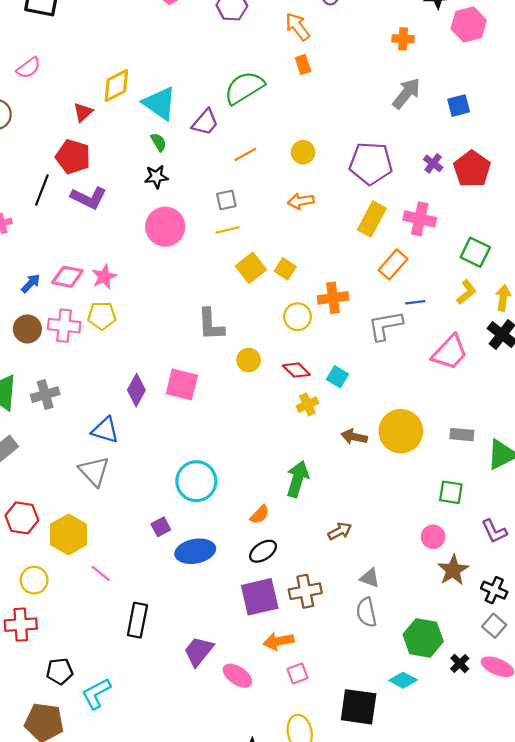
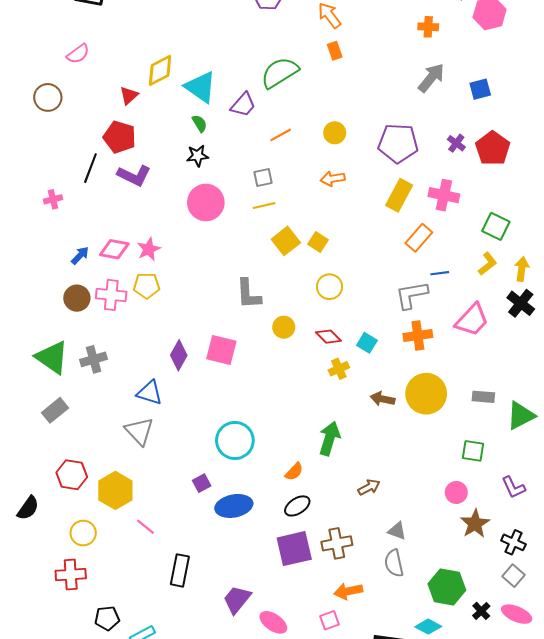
orange cross: (333, 298) -> (418, 336), moved
orange arrow: (279, 641) -> (348, 591), moved

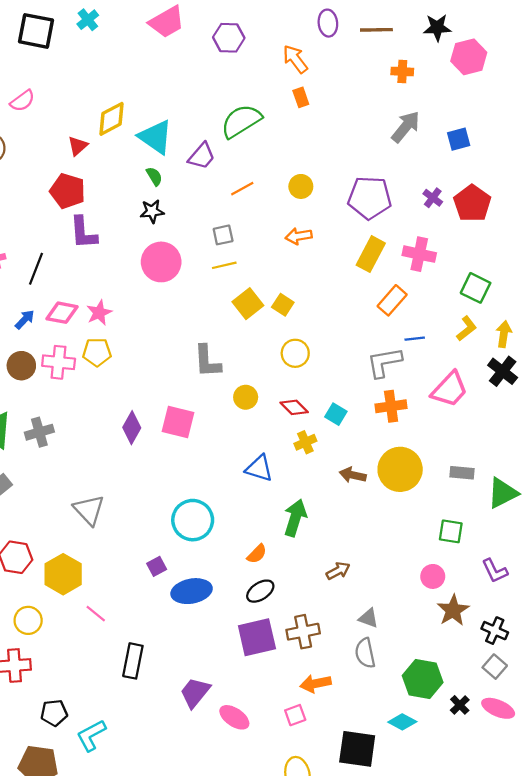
black line: (90, 168) -> (36, 269), moved
purple L-shape: (134, 175) -> (83, 233), turned 60
blue triangle: (150, 393) -> (259, 468), moved

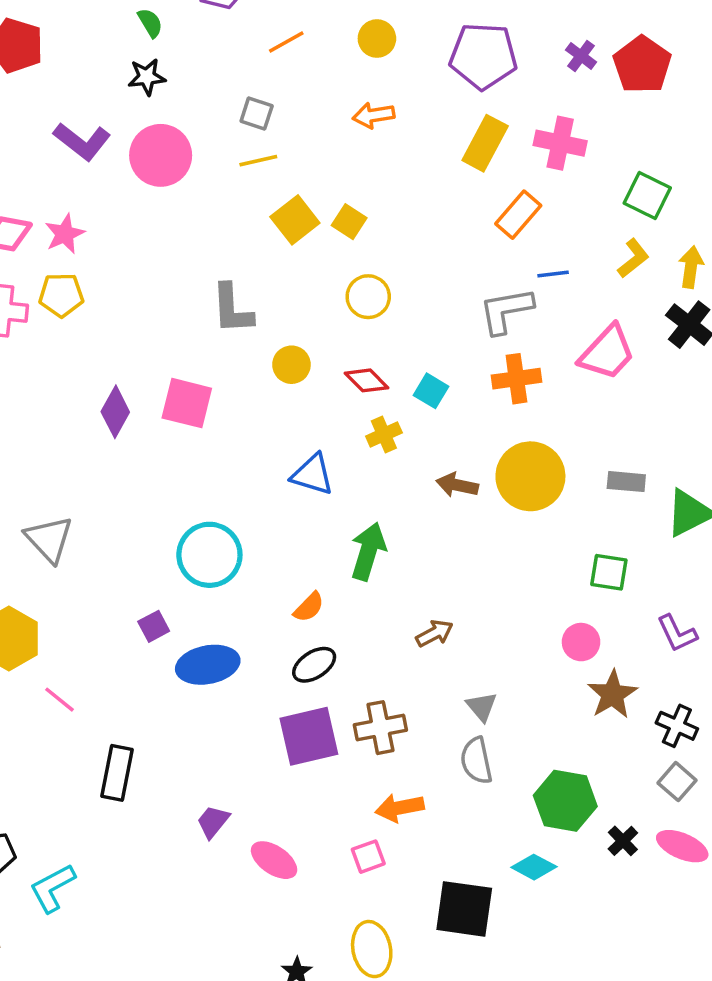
purple L-shape: (83, 233) -> (82, 141), moved, turned -48
gray square: (223, 235) -> (257, 114), turned 30
gray triangle: (368, 618) -> (482, 707), turned 30
purple trapezoid: (195, 693) -> (213, 822), size x0.7

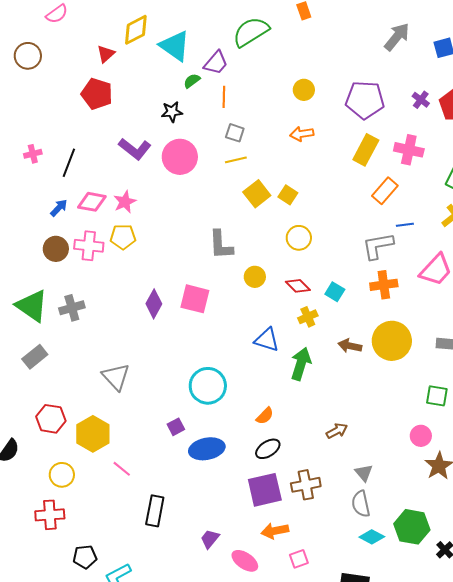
green semicircle: (150, 23) -> (192, 81), moved, turned -96
orange line: (286, 42) -> (224, 97), moved, turned -60
green arrow: (368, 551) -> (301, 364), moved
orange arrow: (400, 808) -> (275, 531), moved
cyan diamond: (534, 867) -> (372, 537), moved

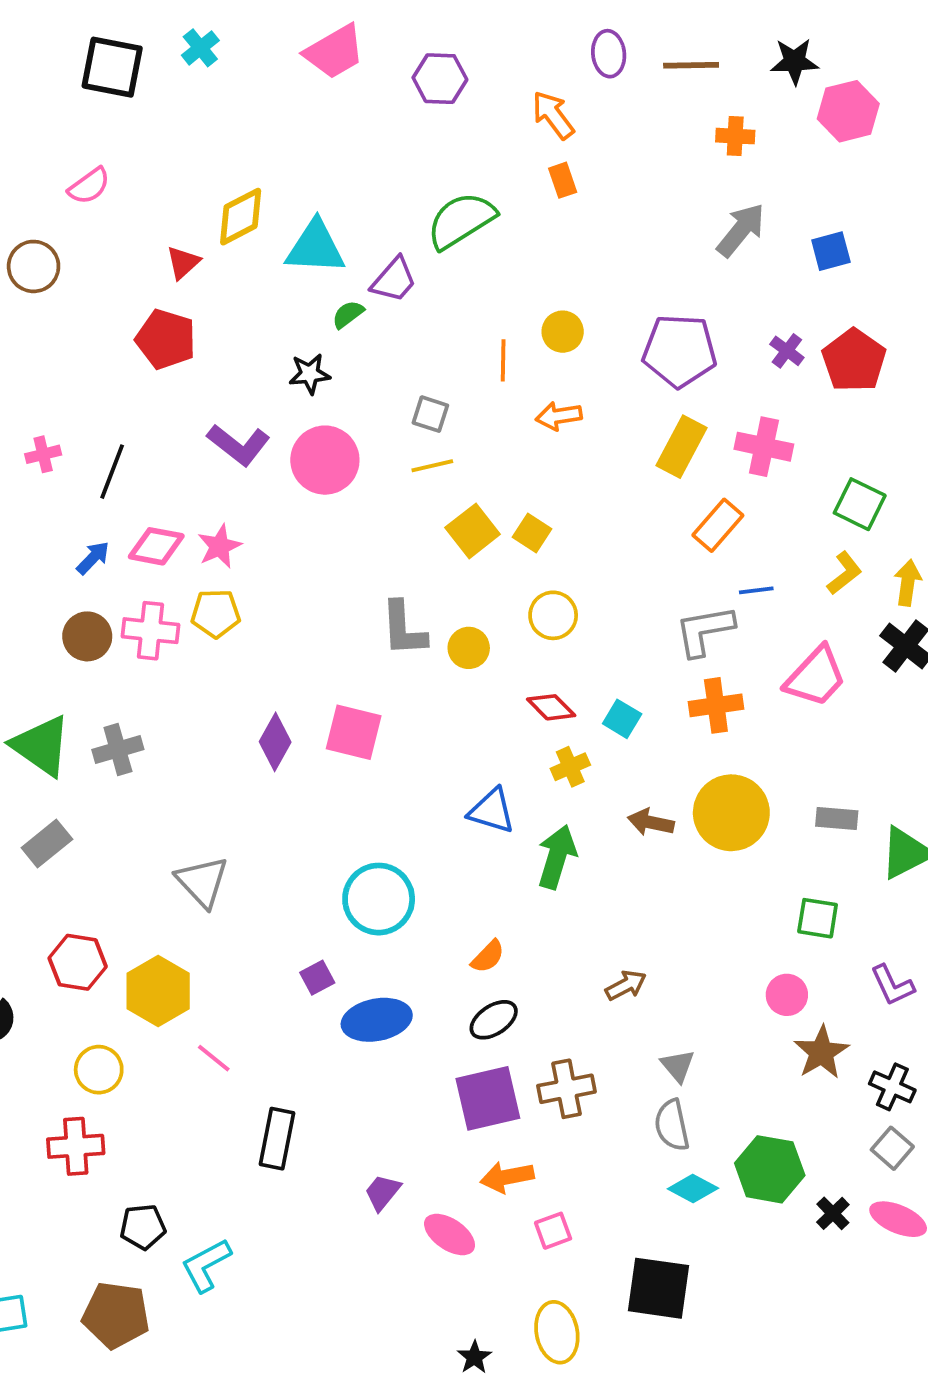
cyan triangle: (175, 46) -> (315, 247), turned -32
orange line: (224, 97) -> (503, 360), moved
yellow circle: (255, 277) -> (469, 648), moved

